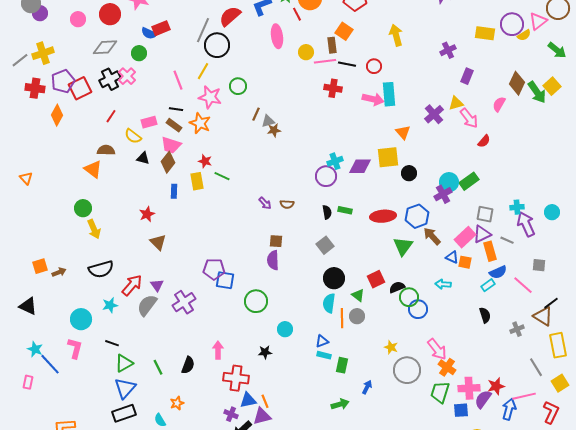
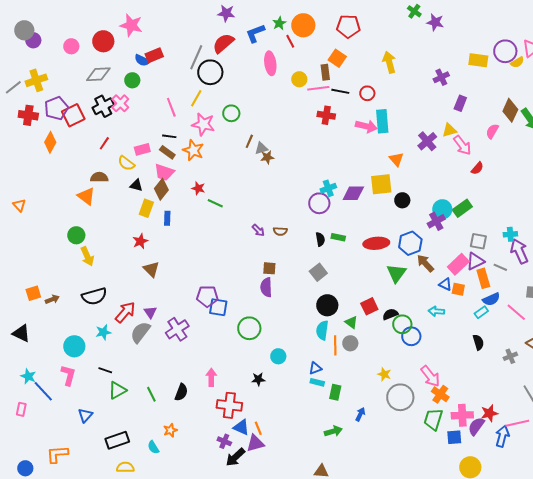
yellow rectangle: (197, 181) -> (146, 208), moved, turned 30
blue triangle: (125, 388) -> (85, 415), moved, size x0.7
blue triangle: (248, 400) -> (241, 427), turned 36

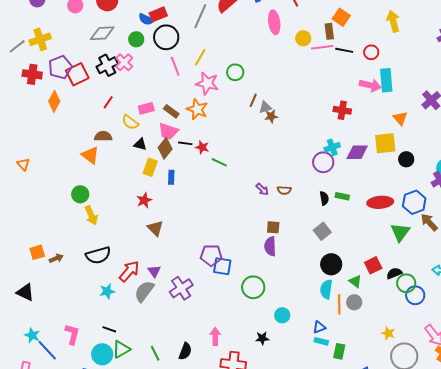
black circle: (210, 72) -> (166, 37), moved
red cross: (326, 115) -> (342, 110), moved
black line: (169, 136) -> (185, 143), moved
cyan circle: (74, 346) -> (102, 354), moved

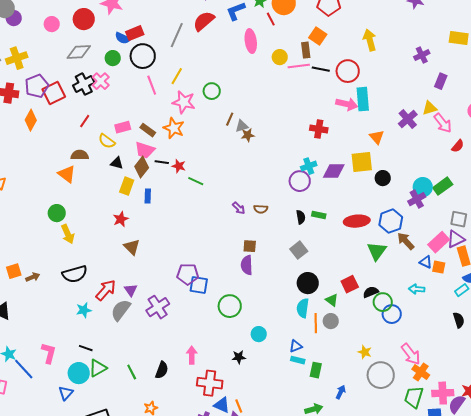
red circle: (371, 52) -> (348, 71), size x1.5

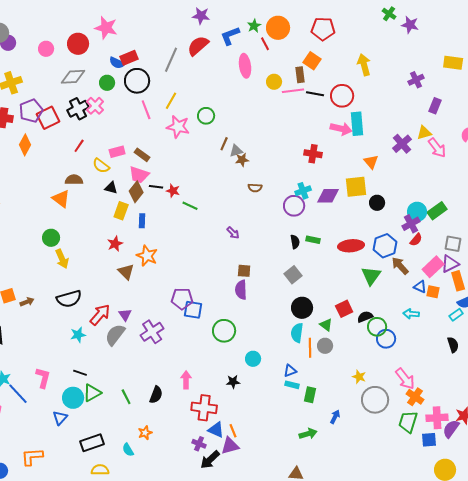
orange star: (174, 128) -> (147, 256), moved
red semicircle: (458, 146) -> (416, 240), moved
brown semicircle: (261, 209) -> (255, 188), moved

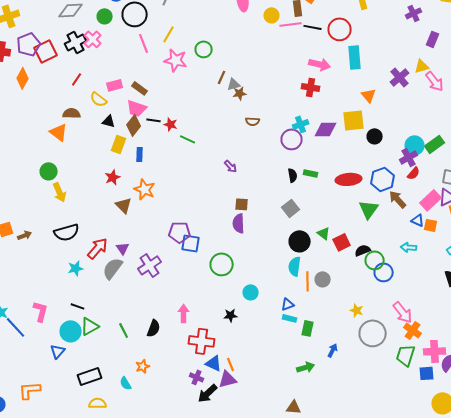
pink arrow: (341, 129) -> (320, 64), moved
green triangle: (326, 325) -> (324, 233), moved

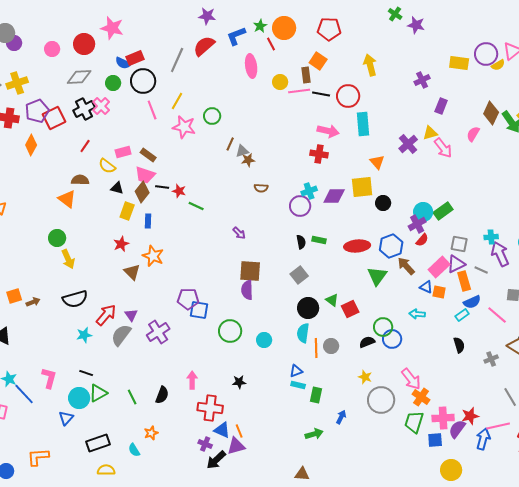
brown square: (242, 204) -> (250, 271), size x1.6
black semicircle: (363, 250) -> (367, 342), moved
cyan circle: (251, 292) -> (264, 340), moved

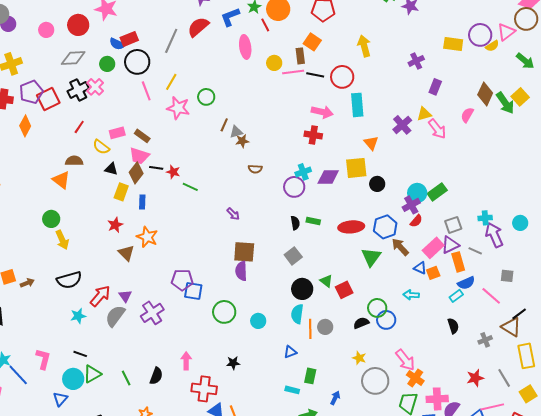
gray square: (459, 244) -> (453, 225), turned -30
orange square: (439, 292) -> (433, 273), turned -32
cyan rectangle: (298, 385) -> (292, 390), moved
red star: (470, 416) -> (475, 378), moved

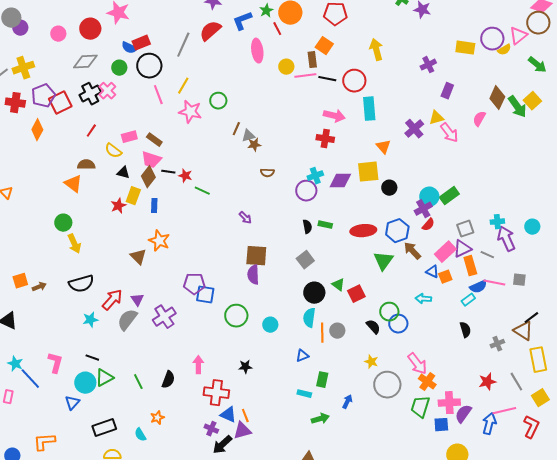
red star: (115, 225) -> (118, 206), moved
pink line: (491, 296) -> (494, 283), moved, turned -30
black semicircle: (361, 323) -> (373, 327), turned 70

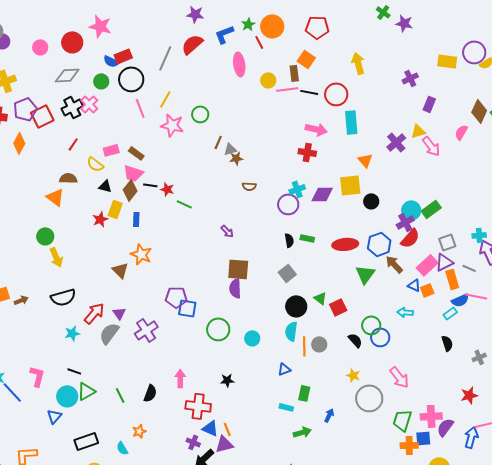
red semicircle: (428, 225) -> (410, 238), size x1.5
orange cross: (427, 382) -> (409, 445), moved, turned -36

